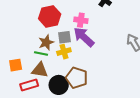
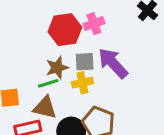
pink cross: (81, 20) -> (94, 24), moved, turned -32
green line: (41, 54) -> (48, 83), turned -32

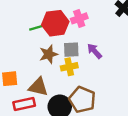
purple arrow: (113, 63) -> (95, 51), size x0.6
green line: (48, 83) -> (37, 27), moved

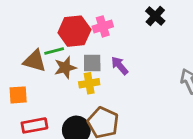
green line: (37, 27) -> (54, 51), moved
brown triangle: (38, 87) -> (35, 61), moved

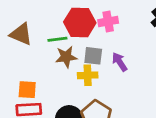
brown triangle: (35, 61) -> (21, 34), moved
orange square: (18, 95) -> (27, 90), moved

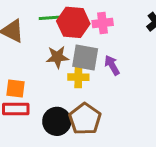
green line: (57, 39) -> (49, 18), moved
gray square: (93, 56) -> (85, 57), size x1.4

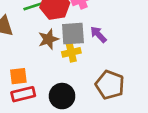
brown pentagon: (85, 119) -> (110, 85), moved

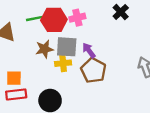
brown pentagon: (110, 85) -> (93, 70), moved

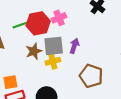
purple arrow: (89, 50) -> (74, 46), turned 64
brown pentagon: (93, 70) -> (91, 76), moved

